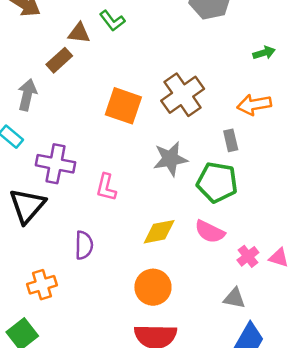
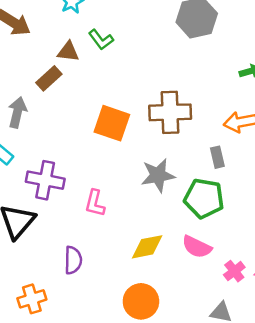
brown cross: (183, 95) -> (170, 112), turned 33

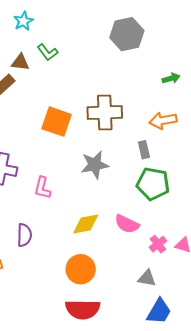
green pentagon: (204, 198) -> (153, 184), moved

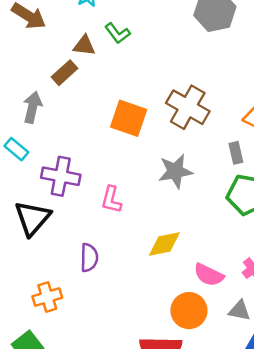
brown cross: (105, 113) -> (188, 107), turned 32
pink semicircle: (127, 224) -> (209, 275), moved
orange circle: (81, 269) -> (189, 311), moved

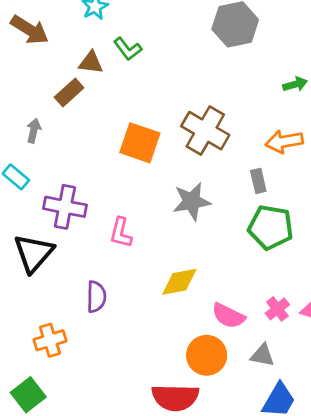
gray arrow: (32, 107) -> (34, 131), size x0.7

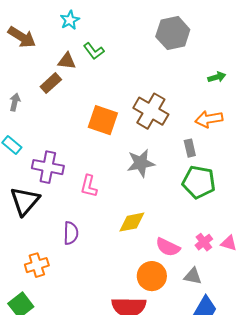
gray arrow: (34, 131) -> (15, 102), moved

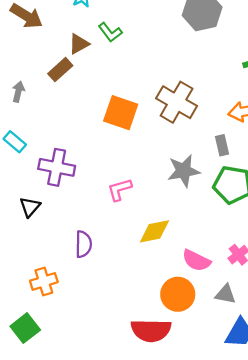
brown triangle: (67, 61) -> (79, 44), turned -36
gray star: (141, 163) -> (184, 171), moved
pink L-shape: (89, 186) -> (120, 189), moved, turned 60
black triangle: (25, 201) -> (30, 207), size x0.6

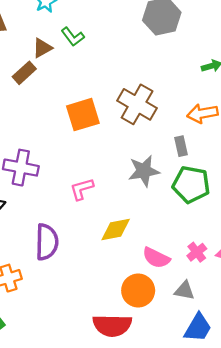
orange square: (121, 113) -> (83, 115), turned -36
purple semicircle: (83, 244) -> (47, 242), size x1.4

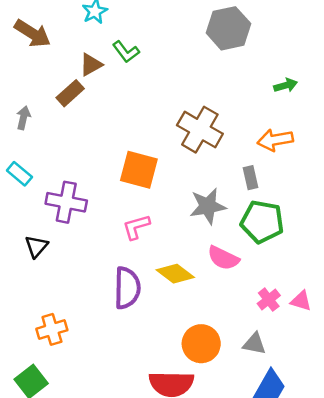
orange square: (83, 115) -> (139, 170), moved, turned 32
yellow diamond: (116, 230) -> (175, 274), turned 48
purple semicircle: (47, 242) -> (127, 288), moved
pink semicircle: (156, 258) -> (223, 258), moved

